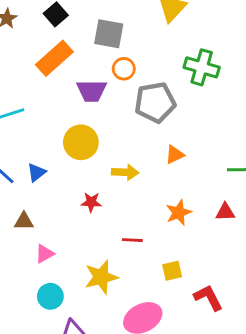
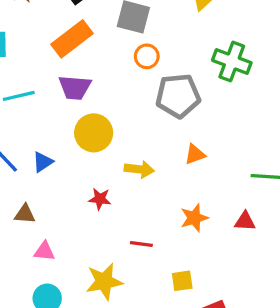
purple trapezoid: (92, 91) -> (75, 87), moved
pink triangle: (45, 254) -> (44, 251), turned 30

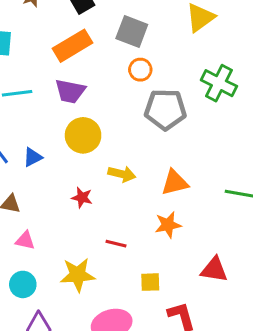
orange triangle: (195, 154) -> (175, 182), moved, size x1.4
red triangle: (245, 221) -> (214, 270), moved, size x1.4

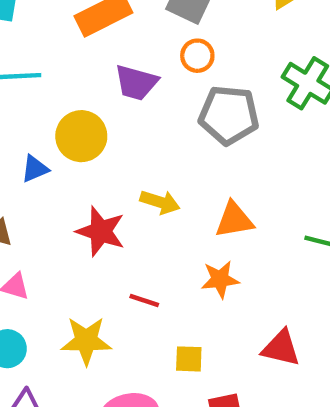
purple trapezoid: (70, 91) -> (136, 83), moved
yellow circle: (83, 135) -> (81, 136), moved
red star: (82, 198) -> (101, 231), size x1.6

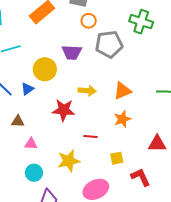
purple trapezoid: (136, 83) -> (72, 52), moved

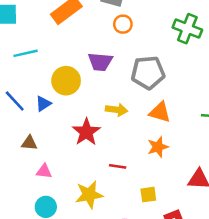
gray pentagon: (109, 44) -> (148, 73), moved
orange triangle: (123, 91) -> (160, 112), turned 36
red star: (64, 110) -> (86, 132), turned 30

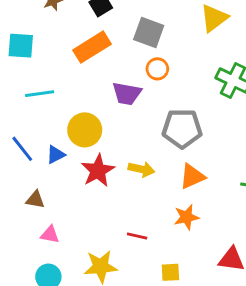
purple trapezoid: (100, 62) -> (127, 94), moved
orange triangle: (160, 112) -> (192, 176), turned -45
red star: (86, 132) -> (98, 171), moved

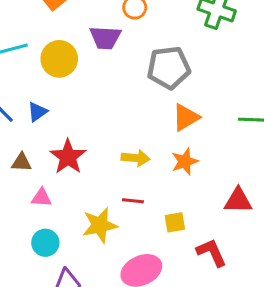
yellow circle: (85, 130) -> (59, 59), moved
yellow arrow: (141, 169) -> (136, 158), moved
red star: (98, 171) -> (68, 157), moved
red line: (137, 236) -> (133, 201), moved

